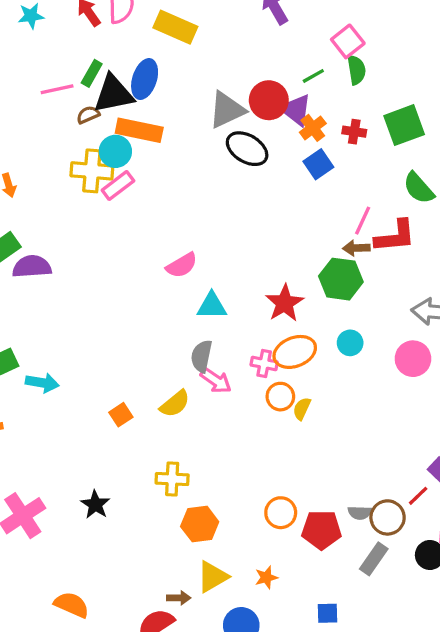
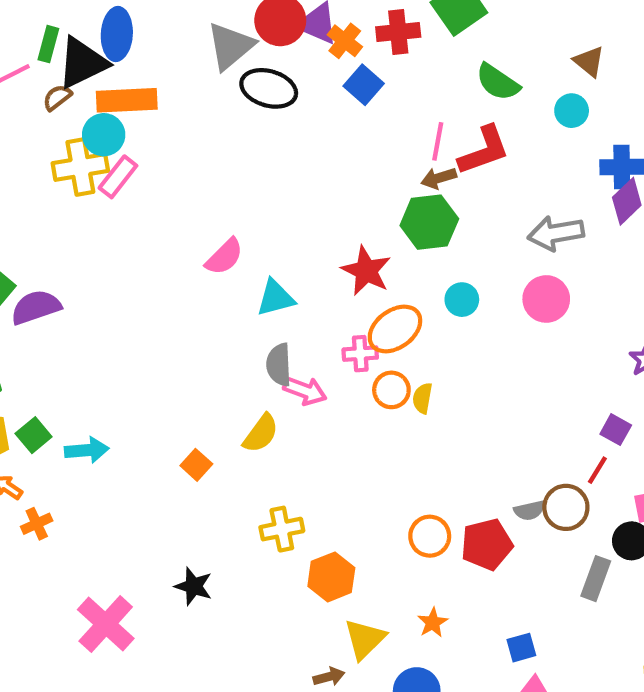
red cross: (354, 132) -> (398, 32), size x1.4
gray rectangle: (374, 559) -> (596, 579), moved

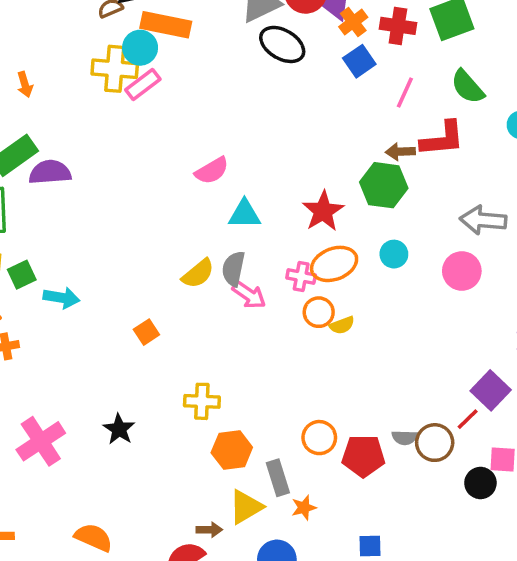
pink line: (438, 141) -> (405, 92), moved
yellow semicircle: (422, 398) -> (342, 325), turned -135
purple square: (616, 430) -> (491, 390), size x1.5
yellow semicircle: (261, 433) -> (198, 274), moved
gray rectangle: (596, 579) -> (278, 478), moved, turned -52

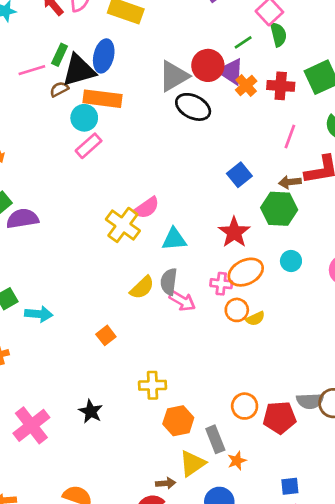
blue square: (359, 61) -> (239, 175), moved
yellow cross: (115, 69) -> (123, 225), moved, turned 36
gray semicircle: (405, 437) -> (310, 401), size x1.4

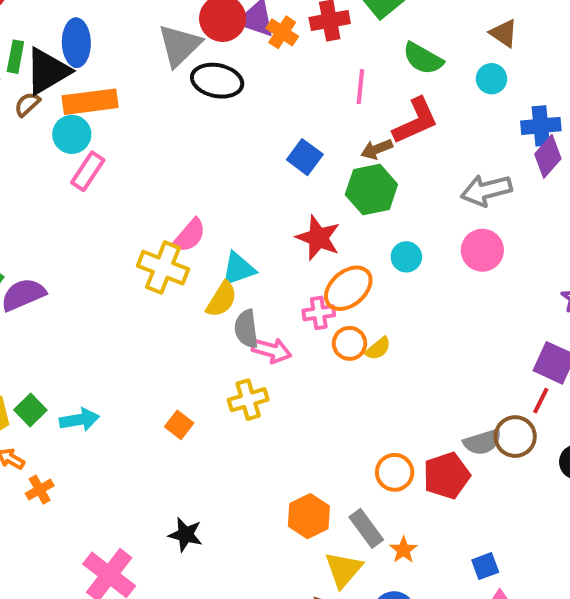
yellow semicircle: (142, 288) -> (222, 299), moved
yellow cross: (152, 385) -> (248, 400), moved

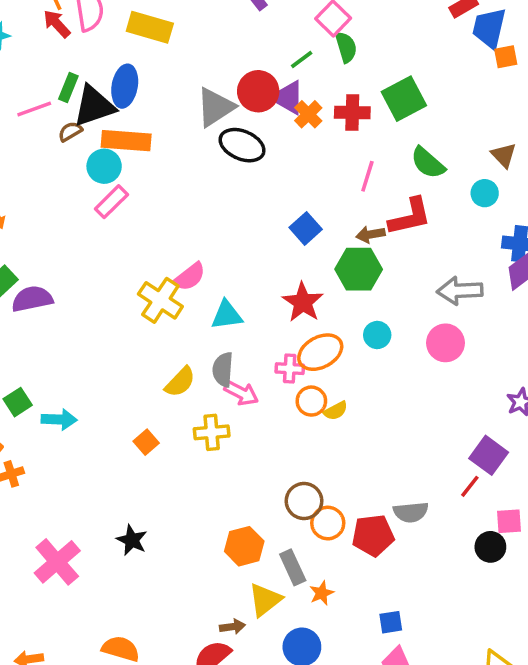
yellow semicircle: (222, 299) -> (180, 382), moved
brown circle: (515, 437) -> (304, 501), moved

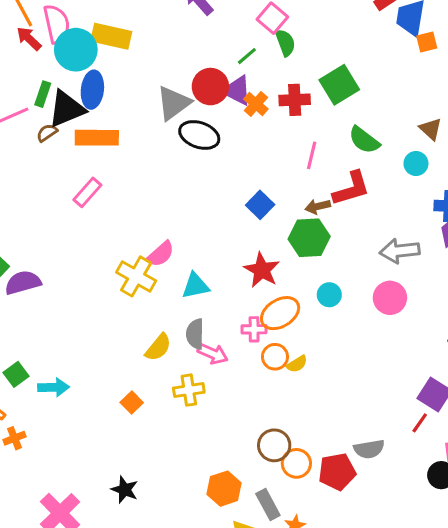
cyan circle: (104, 166) -> (76, 50), moved, size x1.4

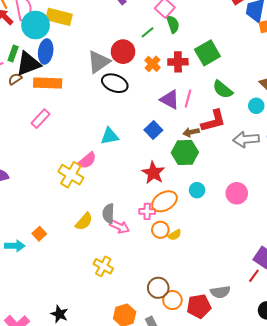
purple triangle: (237, 90) -> (170, 100), moved
gray arrow: (400, 251) -> (246, 139), moved
cyan triangle: (195, 286) -> (110, 136), moved
yellow cross: (189, 390) -> (103, 266), moved, turned 36
orange square: (132, 402) -> (39, 234), moved

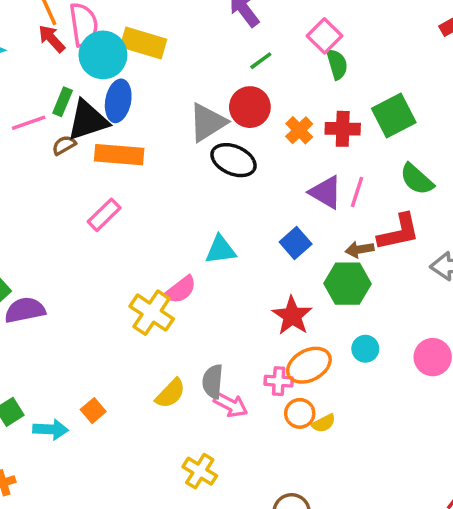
green line: (147, 32) -> (261, 61), moved

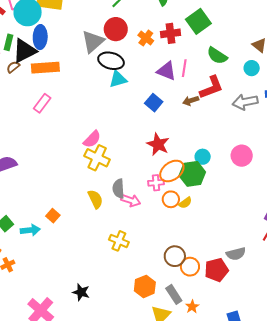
cyan triangle: (221, 250) -> (118, 79), moved
green hexagon: (348, 284) -> (192, 174), moved
yellow cross: (152, 313) -> (97, 158), moved
yellow semicircle: (170, 393) -> (95, 199), turned -60

